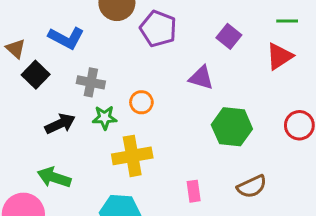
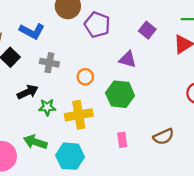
green star: (105, 118) -> (47, 107), moved
green hexagon: (232, 127) -> (120, 94), moved
green arrow: (54, 177) -> (35, 142), moved

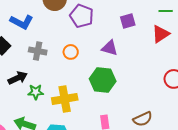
purple square: (147, 30) -> (128, 21), turned 35
orange circle: (85, 77) -> (71, 52), moved

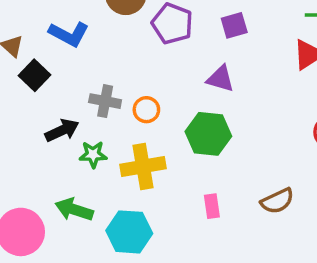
purple square: (128, 21) -> (234, 25), moved
gray cross: (38, 51) -> (105, 101), moved
orange circle: (71, 52) -> (146, 110), moved

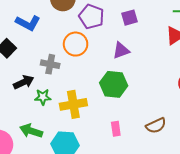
purple triangle: (220, 79) -> (121, 50), turned -36
orange circle: (146, 110) -> (76, 44), moved, size x1.5

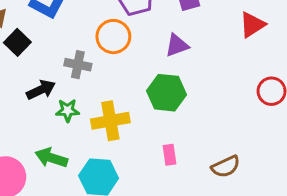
brown semicircle: (156, 126) -> (226, 167), moved

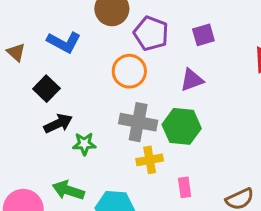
black square: (17, 42) -> (46, 89), moved
gray cross: (78, 65) -> (138, 122), moved, size x1.4
yellow cross: (110, 121) -> (150, 160), moved, size x0.7

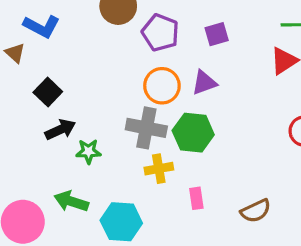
blue L-shape: (64, 42) -> (42, 26), moved
orange circle: (129, 71) -> (162, 86), moved

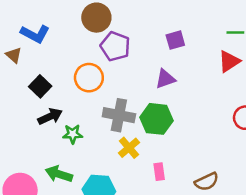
purple pentagon: (160, 33) -> (115, 46), moved
orange circle: (162, 86) -> (89, 78), moved
yellow cross: (159, 169) -> (129, 148), turned -30

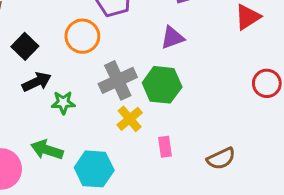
gray cross: (119, 115) -> (118, 80), turned -36

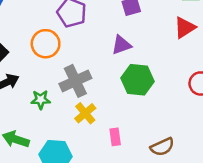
green hexagon: (162, 85) -> (137, 80), moved
green star: (63, 103) -> (41, 100), moved

